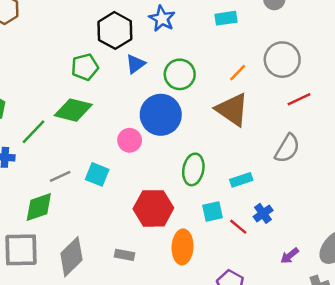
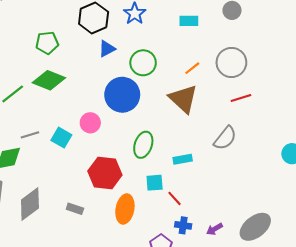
green pentagon: (85, 67) -> (47, 43), moved
pink circle: (130, 140) -> (90, 123), moved
blue cross: (263, 213) -> (183, 225), moved, turned 35

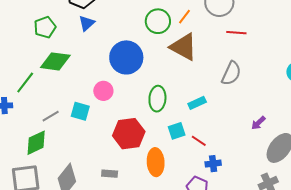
blue triangle: (107, 49) -> (87, 23), moved
green circle: (143, 63) -> (158, 21), moved
red line: (241, 98) -> (236, 33), turned 36
purple arrow: (214, 229) -> (258, 123), moved

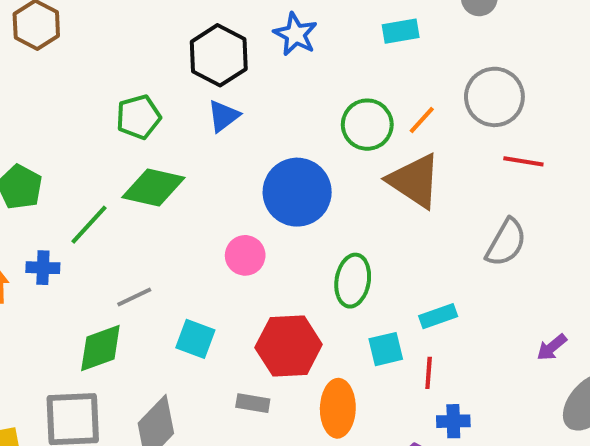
cyan rectangle: (197, 103) -> (438, 316), moved
cyan square: (80, 111) -> (195, 339), moved
red line: (199, 141) -> (429, 373), turned 56
gray rectangle: (110, 174) -> (253, 403), moved

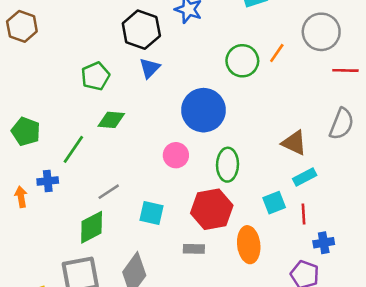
brown triangle: (414, 181) -> (294, 143), moved, size x0.7
green diamond: (153, 188) -> (111, 120), size x0.7
green ellipse: (353, 281) -> (227, 165), moved

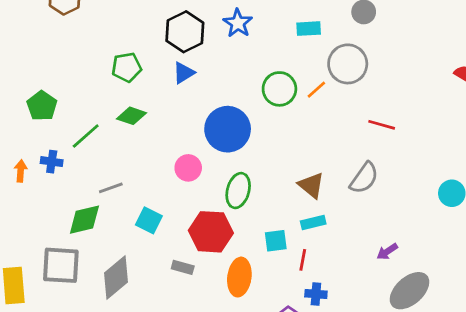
gray circle: (321, 32) -> (348, 64), moved

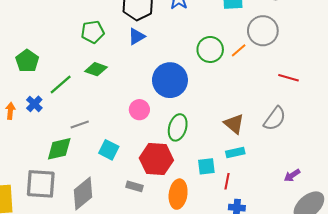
blue cross: (52, 162) -> (34, 104), turned 35

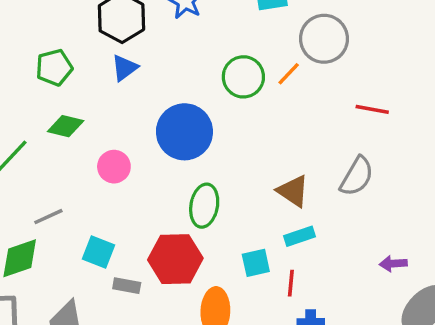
pink circle: (139, 110) -> (114, 167), moved
purple arrow: (292, 175) -> (393, 264), turned 35
gray rectangle: (134, 186) -> (127, 286), moved

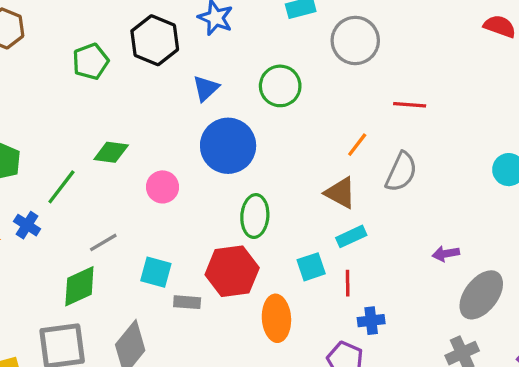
green pentagon: (54, 67) -> (91, 61), moved
blue triangle: (125, 68) -> (206, 88), moved
orange line: (289, 74) -> (357, 145), moved

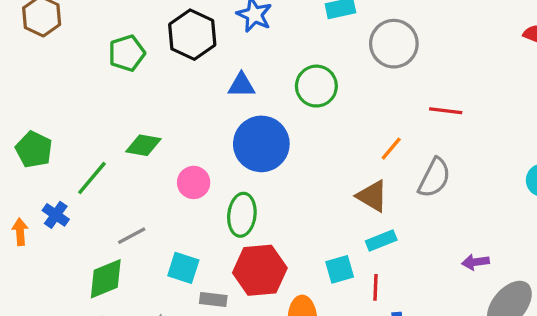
blue triangle: (206, 88) -> (242, 85), turned 40
green ellipse: (255, 216) -> (242, 215), moved

